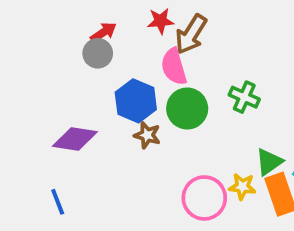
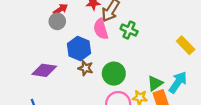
green cross: (244, 97) -> (129, 30), moved
green circle: (187, 108) -> (114, 74), moved

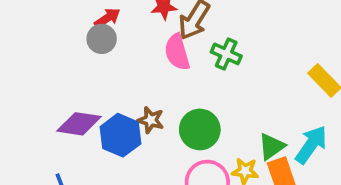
blue hexagon: (79, 49) -> (120, 135), moved

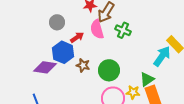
red arrow: (107, 18) -> (77, 37), moved
blue hexagon: (120, 135) -> (63, 52), moved
cyan arrow: (311, 145) -> (162, 56), moved

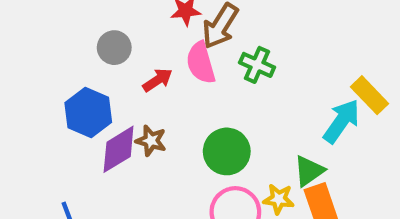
blue hexagon: (63, 52) -> (88, 113), moved
brown star: (83, 65) -> (151, 141), moved
purple diamond: (45, 67) -> (119, 149), moved, turned -40

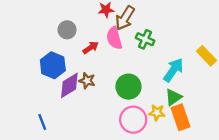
cyan arrow: (341, 121) -> (173, 70), moved

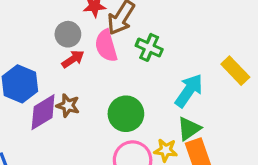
gray circle: (67, 30) -> (68, 34), moved

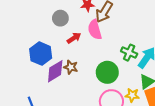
gray circle: (68, 34) -> (60, 18), moved
green cross: (149, 47) -> (129, 53), moved

